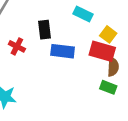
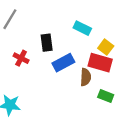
blue rectangle: (63, 51) -> (63, 63), turned -35
brown semicircle: (113, 67) -> (86, 77), moved

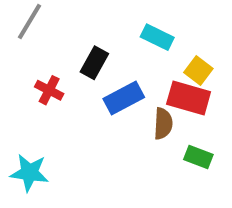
black rectangle: (47, 43) -> (94, 63), turned 36

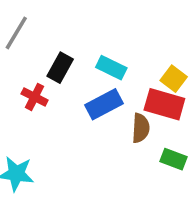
cyan rectangle: (157, 37) -> (111, 68), moved
black rectangle: (94, 63) -> (60, 68), moved

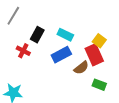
red rectangle: (164, 104) -> (94, 55), turned 50
brown semicircle: (141, 128) -> (81, 68), turned 49

